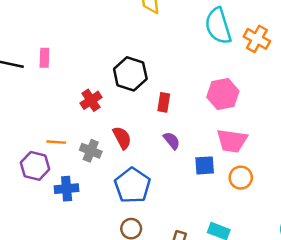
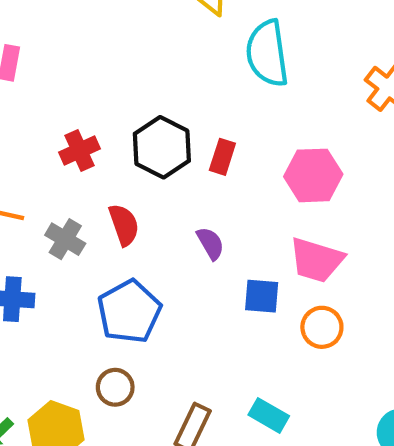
cyan semicircle: (218, 26) -> (267, 53), moved
black hexagon: (130, 74) -> (162, 147), moved
red rectangle: (164, 102) -> (222, 157), moved

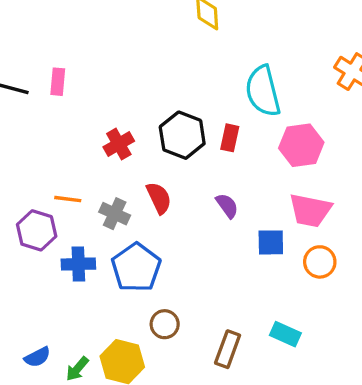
cyan semicircle: (267, 53) -> (263, 91), moved
blue pentagon: (129, 312) -> (136, 268), moved

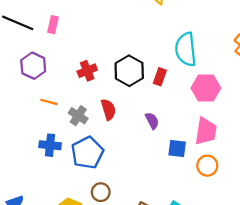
pink trapezoid: (310, 210) -> (206, 131), turned -100
purple hexagon: (37, 230) -> (33, 66), moved

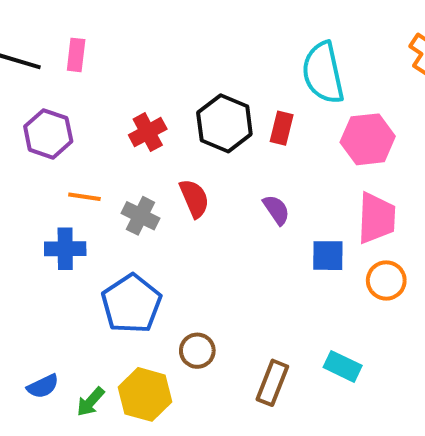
blue cross: (50, 145) -> (65, 249), moved
blue pentagon: (87, 153) -> (131, 304), moved

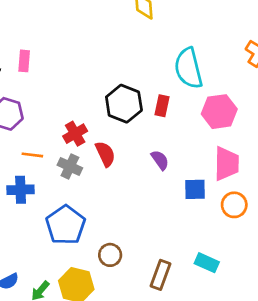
red cross: (148, 132) -> (75, 134), moved

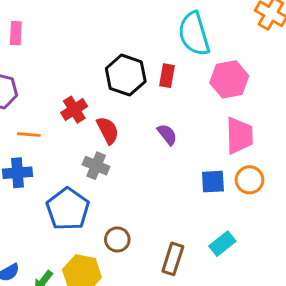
gray cross: (70, 167) -> (96, 166), moved
blue square: (195, 189) -> (213, 182), moved
cyan rectangle: (207, 263) -> (222, 244), turned -60

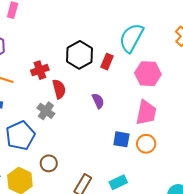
cyan semicircle: (194, 34) -> (131, 38), turned 32

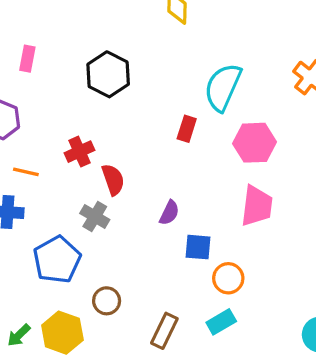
black hexagon: (79, 55) -> (108, 74), moved
purple semicircle: (98, 101) -> (169, 213), moved, turned 56
blue square: (121, 139) -> (198, 247), moved
orange circle: (146, 144) -> (228, 278), moved

